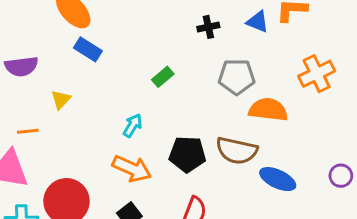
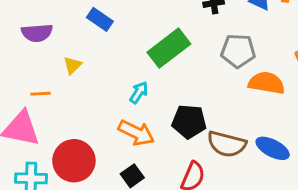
green rectangle: (163, 77) -> (169, 48), size x2.0
brown semicircle: (237, 151) -> (227, 144), moved

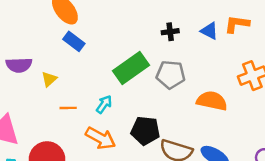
purple semicircle: (37, 33) -> (19, 65), moved
gray pentagon: (238, 51) -> (171, 75), moved
orange line: (40, 94) -> (68, 108), moved

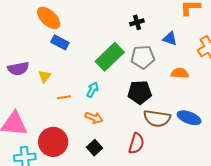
blue triangle: (209, 31) -> (170, 39), moved
orange semicircle: (212, 101) -> (180, 73), size x0.7
black pentagon: (145, 131) -> (140, 92), moved
orange arrow: (101, 138) -> (94, 118), size x0.7

